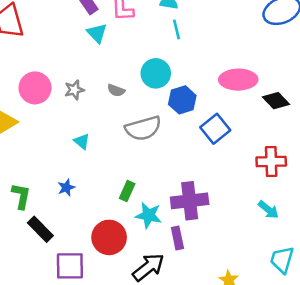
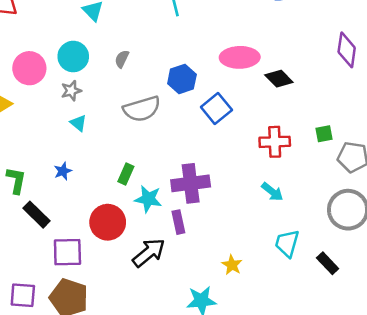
cyan circle: (156, 73) -> (73, 57), moved
gray star: (74, 90) -> (71, 91), moved
gray semicircle: (116, 90) -> (122, 59), moved, turned 96

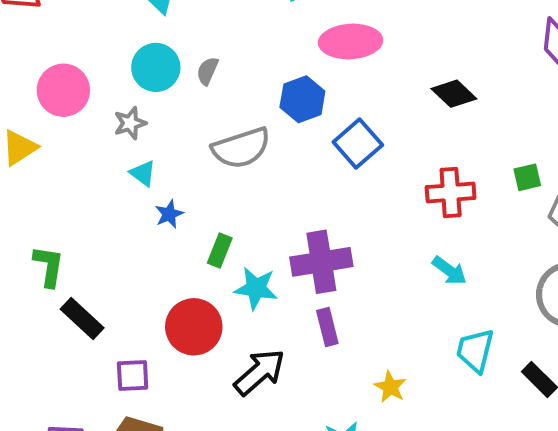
cyan circle: (73, 57) -> (156, 67), moved
pink ellipse: (240, 57) -> (351, 41), moved
blue star: (63, 171) -> (169, 214), moved
purple rectangle: (178, 222) -> (327, 327), moved
purple square: (67, 252) -> (133, 376), size x0.7

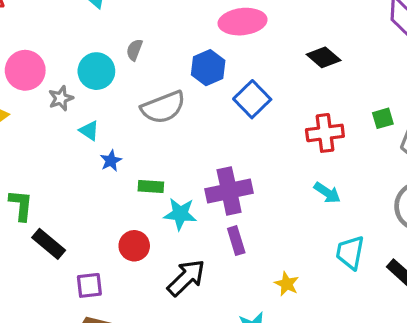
cyan circle: (156, 67) -> (96, 71), moved
gray star: (130, 123) -> (61, 98), moved
green rectangle: (220, 251) -> (151, 186), turned 75
red circle: (194, 327) -> (134, 246), size x0.7

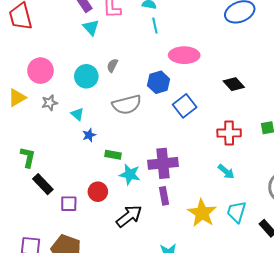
gray star: (61, 98) -> (50, 103), moved
yellow star: (287, 284) -> (202, 213), moved, size x1.8
purple square: (89, 285) -> (69, 204), moved

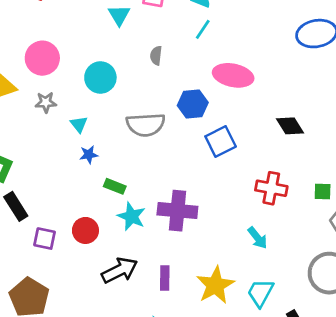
cyan line: (155, 26) -> (203, 29), turned 35
gray semicircle: (112, 65) -> (156, 56), moved, turned -32
purple rectangle: (164, 196) -> (165, 278), moved

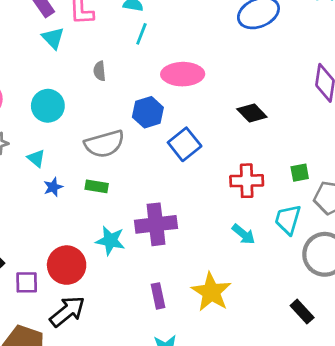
green rectangle: (115, 186) -> (97, 186), moved
red circle: (85, 230) -> (67, 265), size x1.4
black arrow: (120, 270) -> (67, 311), moved
cyan trapezoid: (260, 293) -> (288, 220), moved

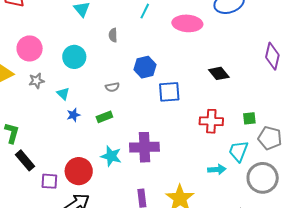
pink ellipse: (183, 74) -> (187, 23), moved
gray semicircle: (104, 144) -> (112, 87), size x0.5
blue square: (185, 144) -> (169, 92), turned 30
green rectangle: (97, 186) -> (104, 117), turned -35
cyan arrow: (244, 234) -> (217, 169), moved, turned -48

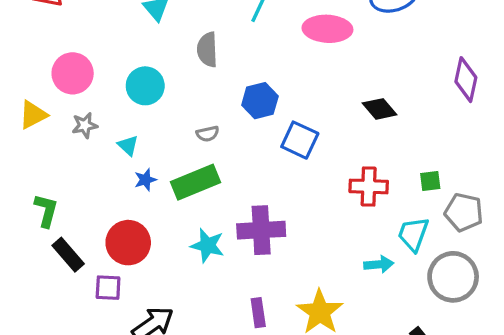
gray semicircle: (113, 35) -> (207, 50), size x1.5
blue square: (169, 92) -> (300, 140), turned 30
green rectangle: (104, 117) -> (196, 182), size x1.8
red circle: (79, 171) -> (128, 243), moved

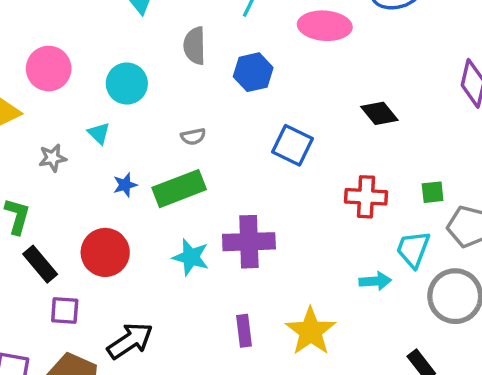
blue hexagon: (260, 101) -> (253, 72), moved
gray star: (85, 125) -> (53, 158), moved
cyan triangle: (128, 145) -> (99, 133), moved
purple square: (108, 288) -> (65, 310), moved

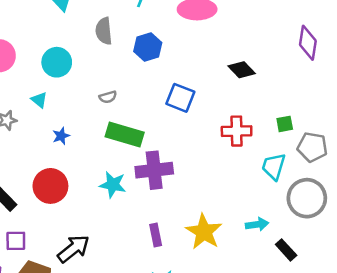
green rectangle: (179, 189) -> (125, 134), moved, turned 42
cyan arrow: (375, 281) -> (257, 224), moved
purple square: (65, 310) -> (16, 241), moved

